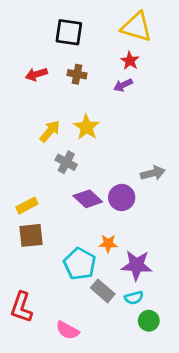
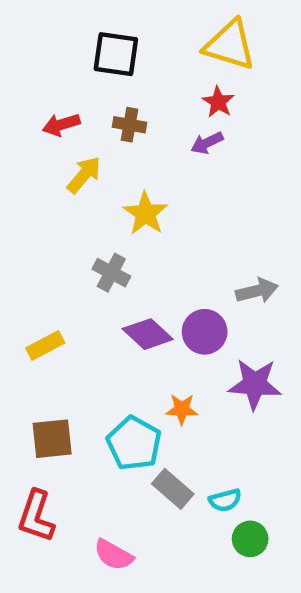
yellow arrow: (50, 131) -> (84, 175), moved
brown square: (31, 235) -> (52, 439), moved
purple star: (137, 265) -> (255, 384), moved

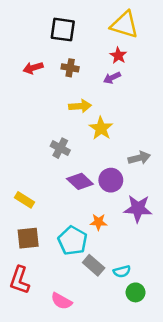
yellow arrow: (84, 175) -> (80, 106), moved, turned 45
yellow star: (145, 213) -> (101, 128), moved
yellow rectangle: (45, 345) -> (24, 200), moved, turned 60

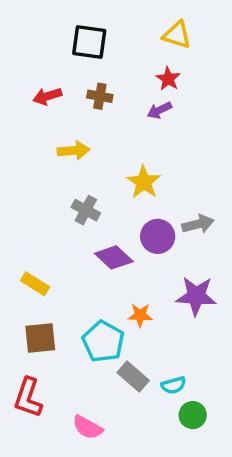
yellow triangle: (124, 25) -> (177, 35), size x0.7
yellow arrow: (80, 106) -> (74, 151), moved
purple circle: (111, 180) -> (158, 236), moved

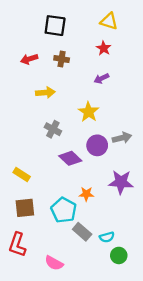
purple arrow: (159, 110) -> (101, 78), moved

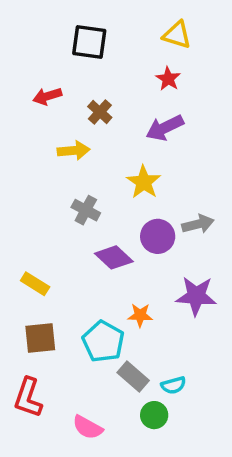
brown cross: (62, 59) -> (100, 112), moved, turned 32
purple arrow: (101, 78) -> (165, 128), size x1.5
green circle: (119, 255) -> (154, 415), moved

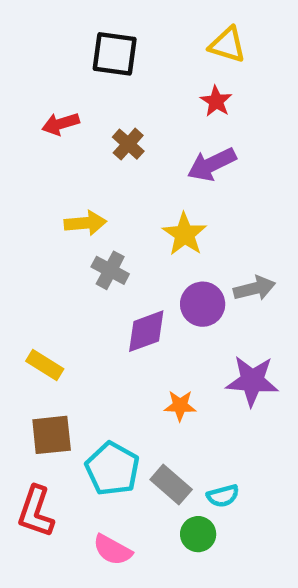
yellow arrow: (74, 151) -> (85, 223), moved
purple diamond: (114, 257) -> (146, 331), turned -63
cyan pentagon: (103, 341) -> (112, 469), moved

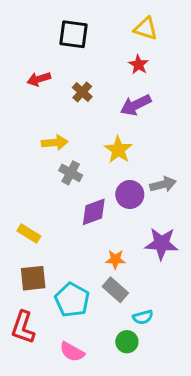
gray rectangle: (171, 485) -> (115, 290), moved

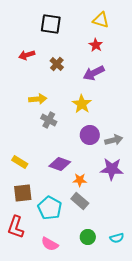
gray arrow: (163, 184) -> (114, 140), moved
purple diamond: (94, 212) -> (60, 164), moved, turned 40
cyan semicircle: (143, 317) -> (117, 238), moved

